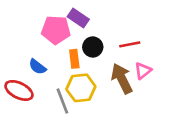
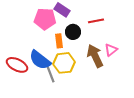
red line: (130, 44) -> (96, 21), moved
blue semicircle: (37, 67) -> (40, 60), moved, size x1.6

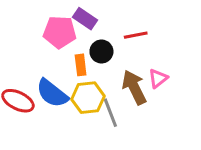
gray line: (50, 73) -> (110, 113), moved

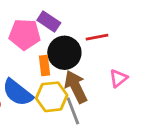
black circle: (101, 51) -> (64, 53), size x1.5
brown arrow: (134, 87) -> (76, 87), moved

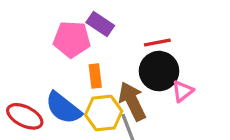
black circle: (64, 53) -> (159, 71), moved

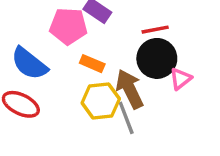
orange rectangle: (95, 76) -> (92, 64), turned -60
blue semicircle: (63, 108) -> (29, 64), moved

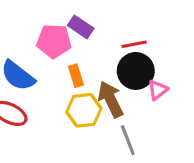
orange rectangle: (92, 64) -> (76, 76), turned 50
gray line: (126, 118) -> (128, 140), moved

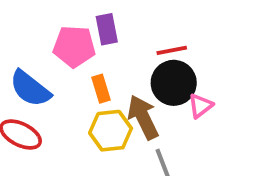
purple rectangle: (81, 27) -> (107, 29), turned 45

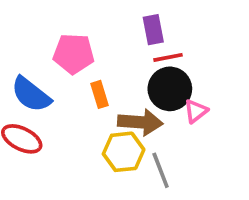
purple rectangle: (107, 29) -> (153, 30), moved
brown arrow: (143, 117) -> (140, 122), turned 120
yellow hexagon: (111, 131) -> (124, 152), moved

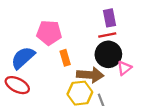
purple rectangle: (153, 30) -> (110, 18), moved
blue semicircle: (31, 94) -> (23, 58), turned 100

